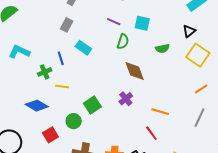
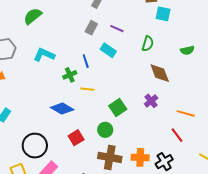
purple line: (114, 22) -> (117, 29), moved
cyan square: (142, 23) -> (163, 14), moved
green circle: (74, 121) -> (105, 130), moved

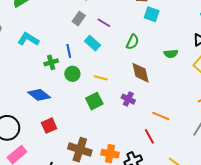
yellow line: (87, 89) -> (101, 78), moved
purple cross: (151, 101) -> (128, 99), turned -32
green circle: (105, 130) -> (72, 74), moved

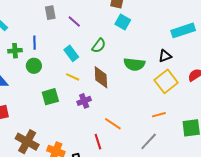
gray rectangle: (79, 19) -> (50, 13), turned -56
cyan rectangle: (92, 43) -> (71, 53), moved
green semicircle: (171, 54) -> (134, 64), size x1.5
yellow line: (101, 78) -> (73, 77), moved
purple cross: (128, 99) -> (84, 101), turned 32

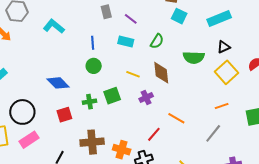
cyan rectangle: (183, 30) -> (219, 18), moved
green cross: (15, 51) -> (90, 102), moved
cyan rectangle: (71, 53) -> (126, 42), moved, turned -35
brown cross: (27, 142) -> (92, 142), turned -30
red line: (98, 142) -> (154, 134), moved, turned 63

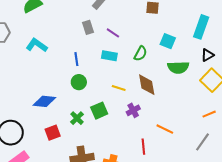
cyan square: (179, 16) -> (168, 41), moved
cyan rectangle: (219, 18) -> (201, 27), turned -45
blue diamond: (58, 83) -> (44, 101), turned -35
green cross: (90, 102) -> (77, 118), turned -32
red line: (154, 134) -> (143, 147), turned -42

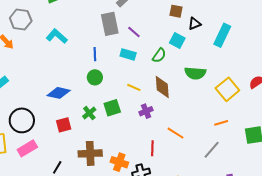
gray rectangle: (88, 27) -> (110, 24), size x1.6
cyan square: (168, 41) -> (177, 41), moved
black triangle: (207, 55) -> (195, 24), moved

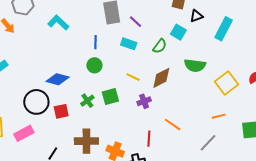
brown diamond: (162, 87) -> (161, 78), turned 65
black circle: (22, 120) -> (36, 102), moved

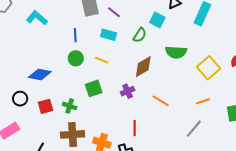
yellow line: (133, 77) -> (102, 60), moved
green cross: (87, 101) -> (70, 106), moved, turned -32
black circle: (36, 102) -> (20, 99), size x0.6
orange line: (173, 124) -> (161, 101), moved

